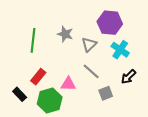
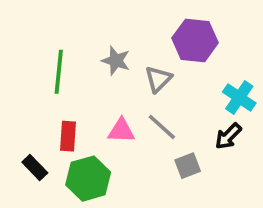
cyan cross: (120, 50) -> (239, 97), moved
red rectangle: (38, 77) -> (68, 136), turned -35
pink triangle: (68, 84) -> (121, 131), moved

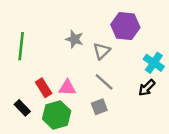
green line: (59, 72) -> (21, 46), moved
pink triangle: (121, 131) -> (67, 88), moved
red rectangle: (68, 136) -> (44, 88), turned -36
gray square: (188, 166) -> (99, 107), moved

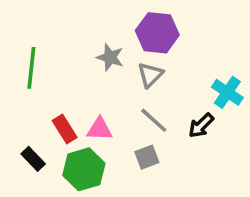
purple hexagon: (125, 26) -> (157, 33), moved
black arrow: (147, 88) -> (201, 126), moved

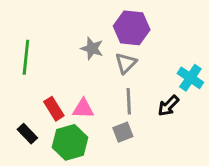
gray line: (154, 120) -> (129, 101), turned 45

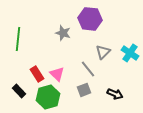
gray triangle: (126, 63) -> (103, 52), moved
gray line: (129, 101) -> (88, 69), turned -36
black arrow: (168, 106) -> (115, 94), moved, turned -112
pink triangle: (83, 109) -> (57, 74), turned 42

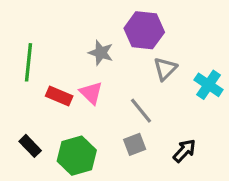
gray triangle: (103, 52) -> (165, 69), moved
red rectangle: (37, 74) -> (59, 96), moved, turned -35
pink triangle: (57, 74) -> (91, 93), moved
black arrow: (115, 94) -> (184, 151), turned -70

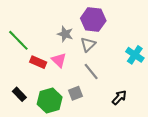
green line: (29, 62) -> (18, 40), turned -50
gray triangle: (165, 69) -> (88, 44), moved
gray square: (135, 144) -> (76, 93), moved

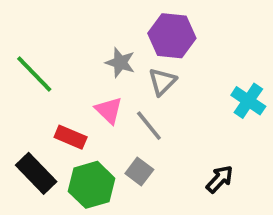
red rectangle: (38, 62) -> (71, 137), moved
gray line: (91, 71) -> (149, 126), moved
gray square: (76, 93) -> (139, 171), turned -32
black rectangle: (19, 94) -> (36, 173), size x1.5

